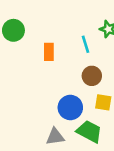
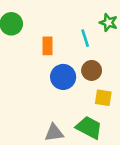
blue circle: (70, 107) -> (63, 77), moved

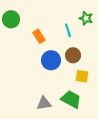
orange rectangle: (48, 46) -> (39, 36), turned -32

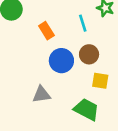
gray triangle: (44, 103) -> (41, 94), moved

